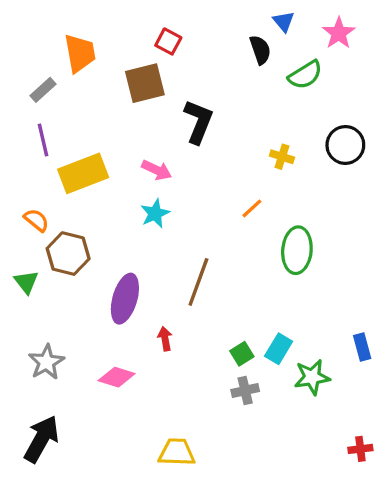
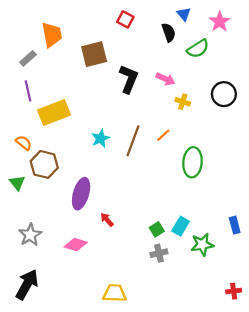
red square: (168, 41) -> (125, 19), moved
pink arrow: (157, 170) -> (165, 79), moved
brown line: (198, 282) -> (133, 141), moved
red arrow: (165, 339) -> (107, 220), turned -32

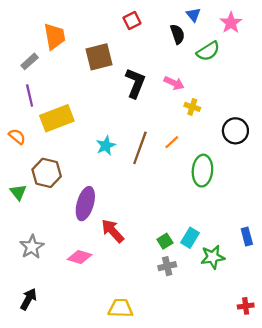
red square: (125, 19) -> (132, 20), turned 35
black circle: (224, 94) -> (235, 131), moved
orange semicircle: (24, 143) -> (17, 136), moved
red arrow: (107, 220) -> (113, 231), size x1.6
black arrow: (27, 285) -> (28, 299), size x0.7

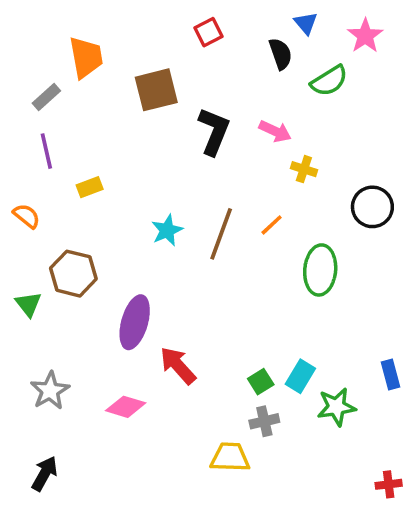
yellow rectangle: (57, 118) -> (90, 187), size x0.5
yellow trapezoid: (121, 308) -> (230, 457), moved

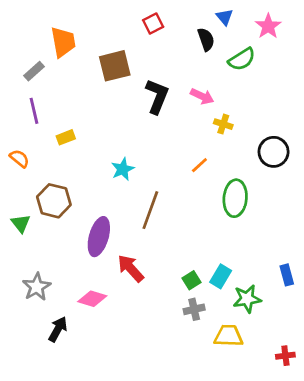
brown line: (221, 234) -> (150, 210), moved
yellow trapezoid: (230, 457) -> (229, 336), moved
black arrow: (45, 474) -> (58, 329), moved

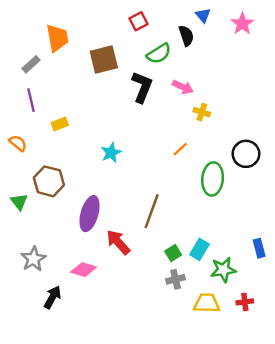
green semicircle: (242, 59) -> (159, 54), moved
black circle: (274, 152) -> (246, 154), moved
brown line: (150, 210) -> (152, 211), moved
red cross: (285, 356) -> (245, 302), moved

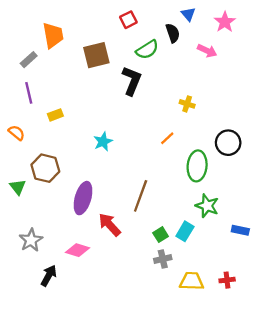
pink arrow: (183, 87) -> (207, 51), moved
blue rectangle: (259, 248) -> (240, 230), turned -63
green star: (223, 270) -> (207, 206), moved, turned 30

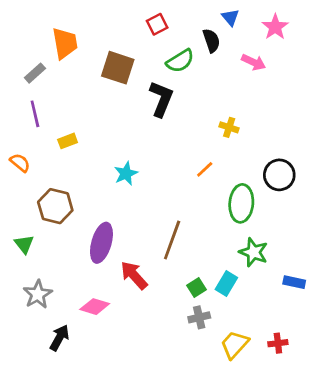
brown square: (96, 55) -> (118, 68), turned 32
green triangle: (18, 187) -> (24, 244), moved
yellow trapezoid: (192, 281) -> (234, 345), turned -50

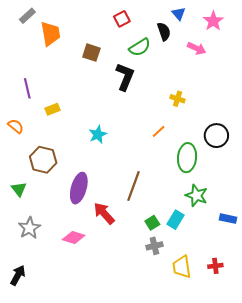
brown square: (118, 68) -> (91, 53), size x0.7
gray rectangle: (35, 73) -> (27, 16), moved
black arrow: (59, 338) -> (18, 275), moved
yellow trapezoid: (234, 345) -> (182, 267), turned -50

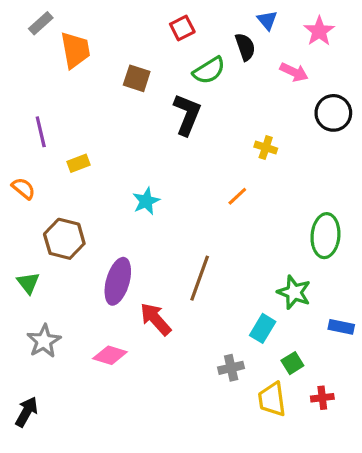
black circle: (216, 136) -> (333, 113), moved
green ellipse: (187, 158) -> (325, 236), moved
green square: (152, 223) -> (292, 363), moved

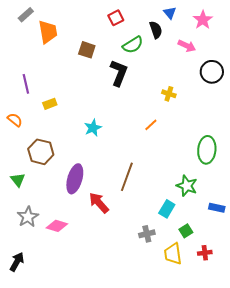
pink diamond: (110, 355) -> (57, 226), moved

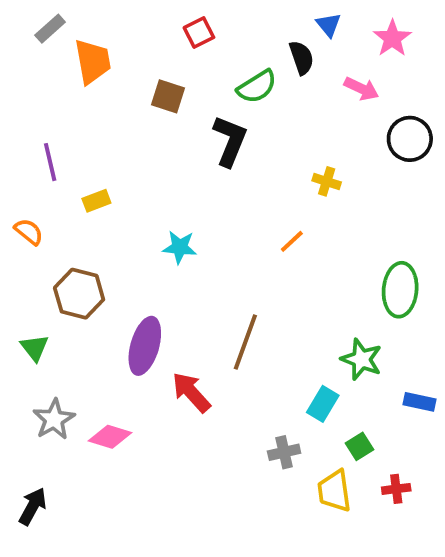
red square: (116, 18) -> (199, 33), moved
cyan star: (93, 128) -> (180, 247), turned 30

